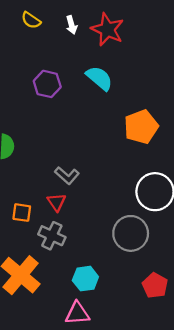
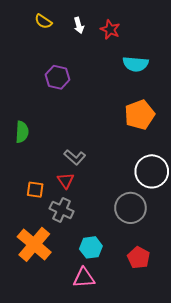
red star: (107, 30) -> (110, 30), size x0.7
cyan semicircle: (99, 78) -> (136, 64), moved, turned 145
red pentagon: (155, 286) -> (139, 258), moved

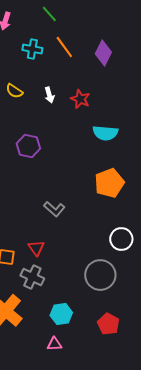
gray L-shape: (75, 157) -> (54, 209), moved
white circle: (152, 171) -> (121, 239), size x0.7
pink triangle: (84, 278) -> (54, 344), size x0.7

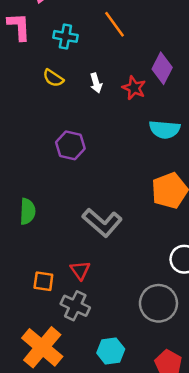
cyan cross: (32, 49) -> (65, 36), moved
purple diamond: (103, 53) -> (162, 68), moved
gray L-shape: (54, 209) -> (102, 222), size x1.5

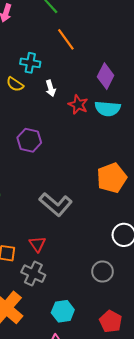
cyan cross: (65, 36) -> (30, 63), moved
red star: (134, 88) -> (78, 105), moved
cyan semicircle: (165, 129) -> (108, 109), moved
gray circle: (158, 303) -> (103, 272), size x0.7

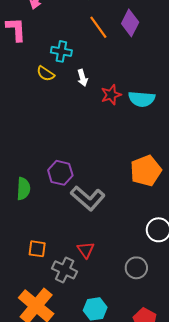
purple diamond: (106, 76) -> (130, 23), moved
red star: (78, 105) -> (111, 95), turned 30
purple hexagon: (29, 140) -> (60, 173), moved
red triangle: (37, 244) -> (86, 250), moved

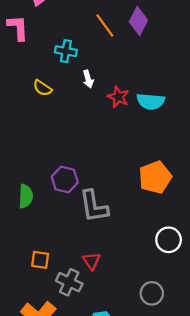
yellow semicircle: (46, 74) -> (42, 88), moved
red star: (111, 95) -> (118, 97), turned -30
gray L-shape: (88, 198) -> (94, 206), turned 40
gray circle: (136, 268) -> (152, 293), moved

